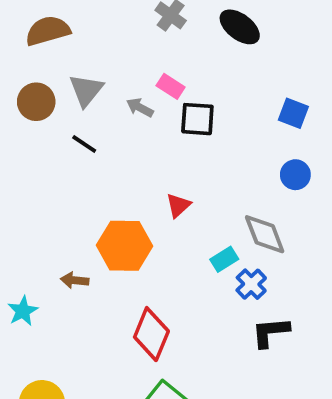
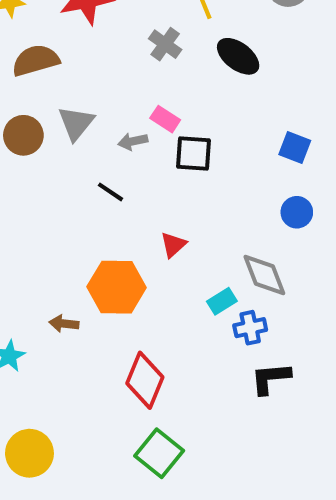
gray arrow: (140, 108) -> (133, 141), turned -40
black line: (84, 144) -> (110, 192), moved
blue cross: (251, 284) -> (250, 328), turned 32

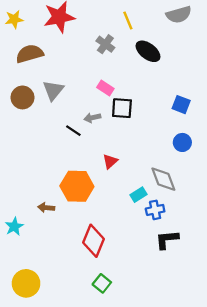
gray arrow: (133, 141) -> (92, 118), moved
green square: (159, 453) -> (102, 283), size x0.7

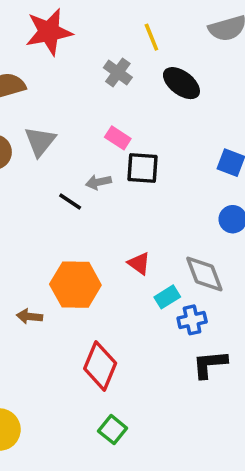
red triangle: (110, 161) -> (139, 263), moved, turned -42

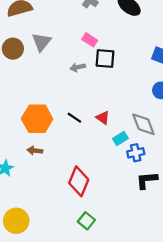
black line: (70, 202) -> (74, 118), moved
orange hexagon: (75, 285) -> (37, 119), moved

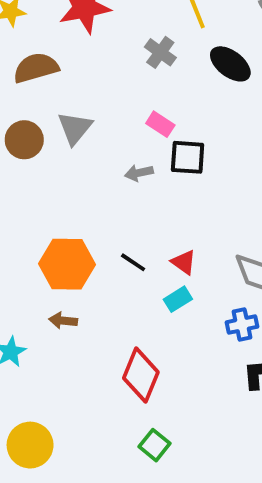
cyan rectangle: (120, 139) -> (178, 299), moved

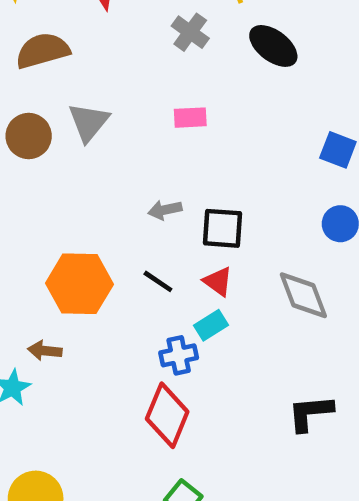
pink rectangle: (160, 124) -> (190, 118), turned -36
black square: (188, 157) -> (223, 228), moved
gray arrow: (139, 173) -> (165, 210), moved
brown arrow: (63, 321) -> (45, 351), moved
blue cross: (242, 324) -> (179, 355), moved

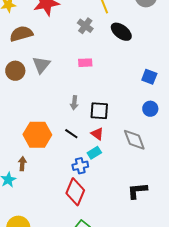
gray arrow: (165, 210) -> (74, 103), turned -72
brown arrow: (45, 351) -> (22, 164), turned 88

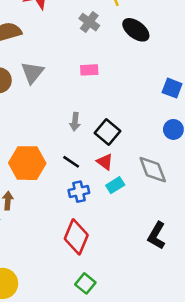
black square: (99, 111) -> (107, 132), turned 36
cyan rectangle: (94, 153) -> (115, 185), moved
blue cross: (80, 166) -> (79, 192), moved
black L-shape: (137, 191) -> (157, 236), turned -55

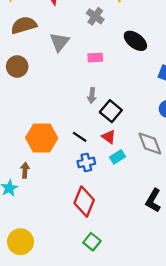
black ellipse: (136, 30) -> (135, 41), moved
gray triangle: (32, 73) -> (60, 42), moved
gray arrow: (75, 122) -> (92, 96), moved

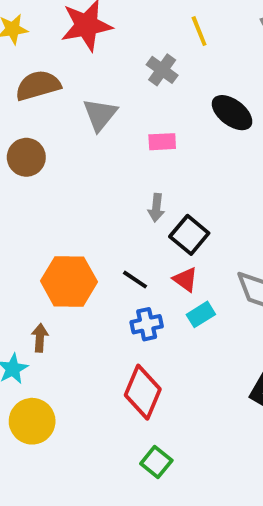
yellow circle: (20, 242) -> (32, 421), moved

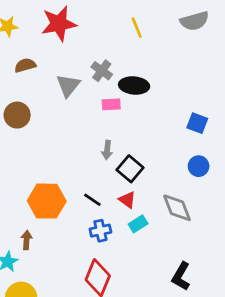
gray cross: (162, 70) -> (102, 71), moved
brown semicircle: (38, 85) -> (25, 65), size x0.7
black ellipse: (232, 113) -> (134, 85), moved, turned -32

